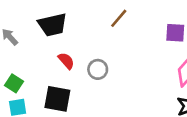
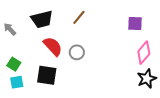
brown line: (119, 18) -> (79, 17), moved
red semicircle: (66, 61) -> (53, 46), size x1.5

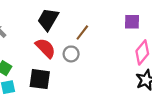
brown line: (79, 17) -> (82, 32), moved
black trapezoid: (42, 19) -> (48, 19), moved, turned 135

